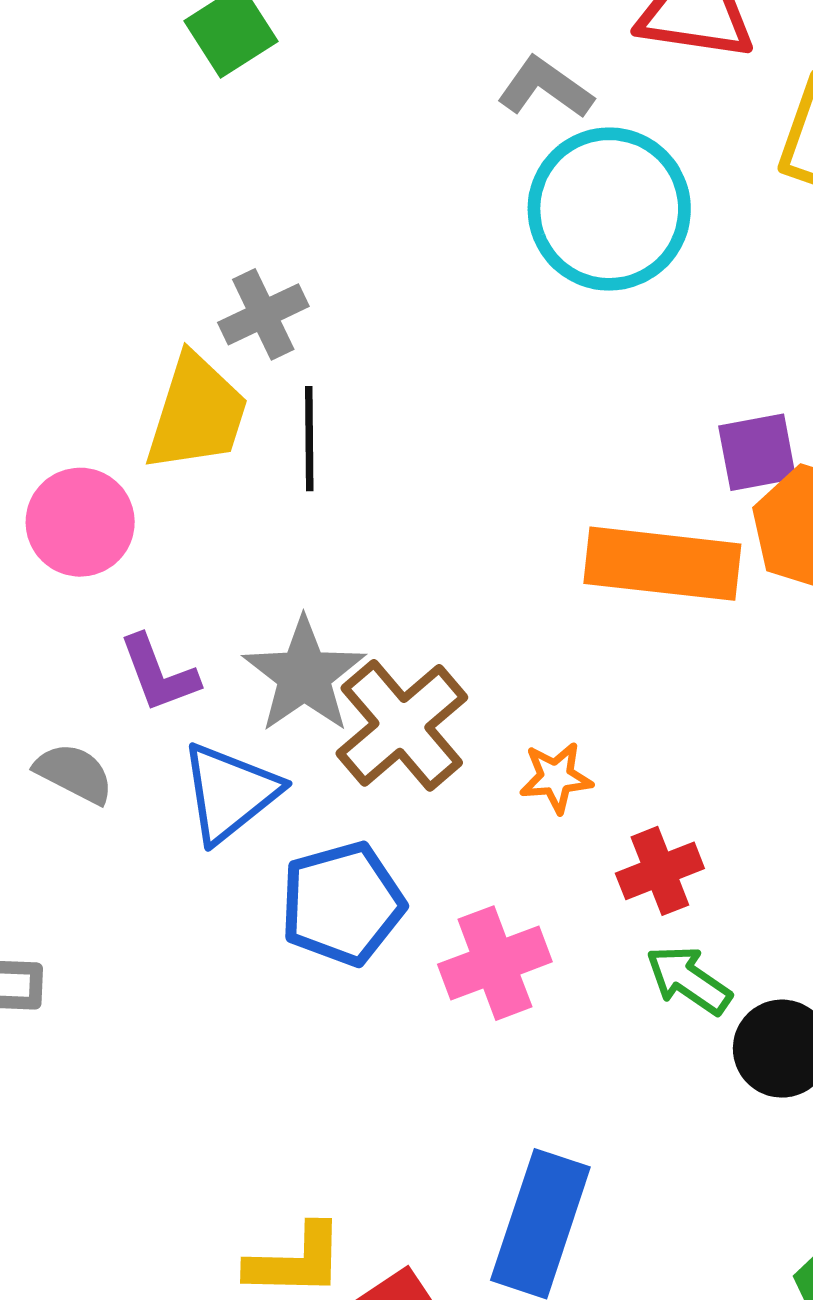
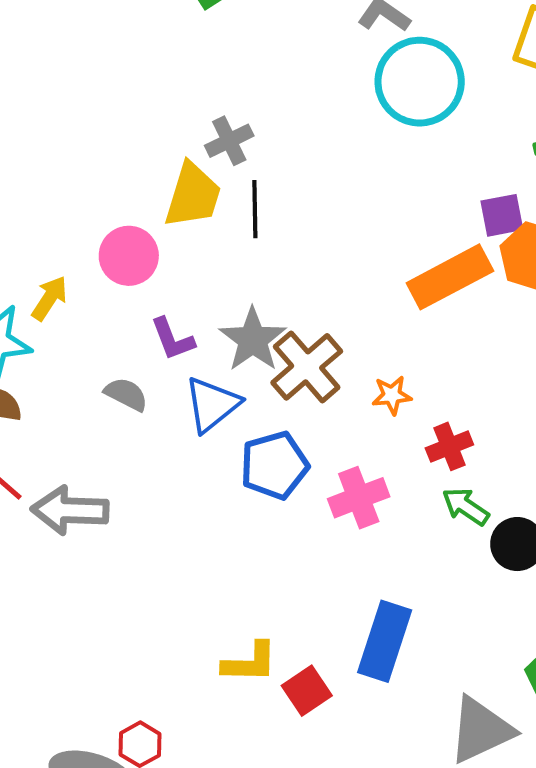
orange rectangle: (662, 564) -> (450, 277), turned -34

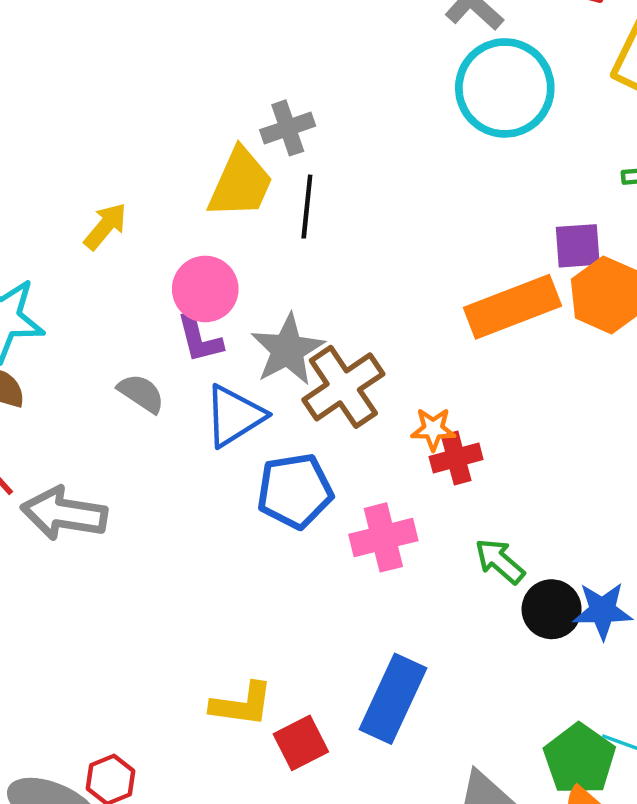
pink circle: (129, 256) -> (205, 289), moved
yellow arrow: (49, 298) -> (105, 226), moved
red cross: (449, 446) -> (456, 458), moved

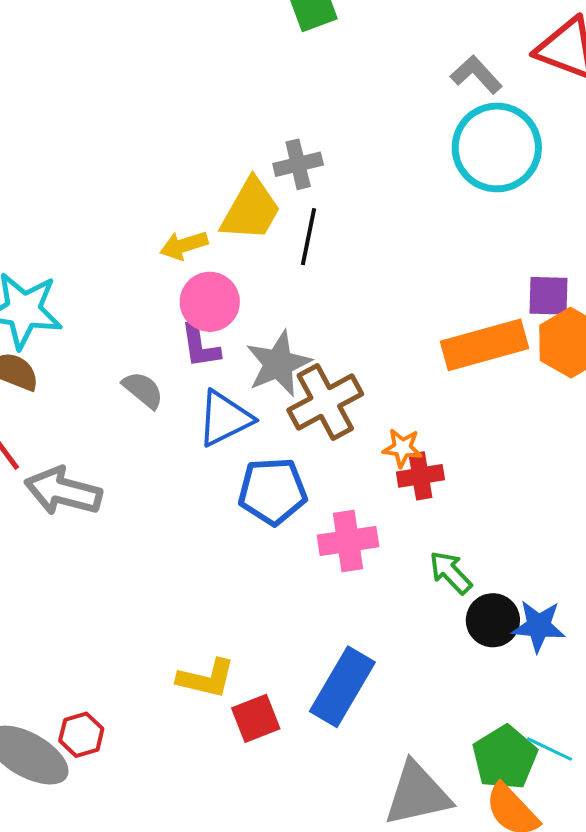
yellow arrow: (105, 226) -> (184, 245), moved, turned -153

